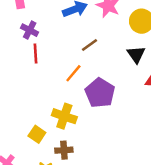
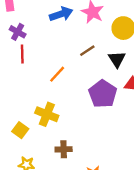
brown line: (89, 45) -> (87, 51), moved
purple pentagon: (100, 93) -> (103, 94), moved
brown cross: (64, 150) -> (64, 149), moved

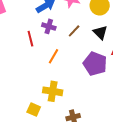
purple cross: (18, 32) -> (49, 26), moved
red line: (22, 54) -> (30, 39), moved

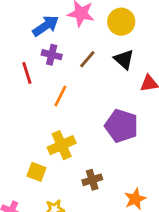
purple pentagon: (95, 64) -> (121, 126), moved
yellow cross: (53, 91) -> (62, 145), turned -30

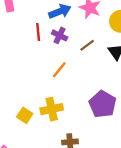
red line: (27, 73) -> (38, 32), moved
yellow square: (36, 172) -> (25, 115), moved

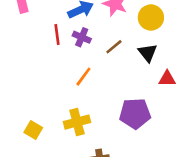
purple pentagon: (103, 104) -> (135, 113), turned -30
yellow square: (25, 115) -> (33, 130), moved

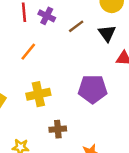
orange line: (83, 77) -> (28, 52), moved

